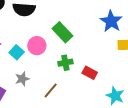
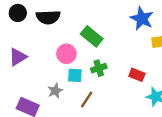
cyan square: (17, 52) -> (75, 75), moved, turned -32
red rectangle: (90, 73) -> (137, 75), moved

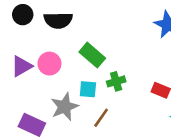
green rectangle: (92, 36) -> (92, 55), moved
pink circle: (66, 54) -> (49, 64), moved
gray star: (55, 91) -> (65, 107), size x1.5

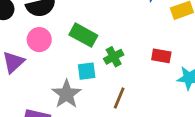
pink circle: (49, 64) -> (39, 40), moved
brown line: (101, 118) -> (119, 98), moved

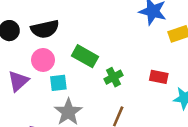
cyan square: (87, 71) -> (58, 83), moved

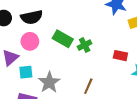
green cross: (113, 77) -> (85, 45), moved
cyan square: (58, 83) -> (26, 72), moved

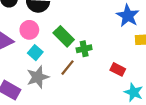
cyan square: (26, 72) -> (35, 53), moved, turned 32
brown line: (88, 86) -> (67, 68), moved

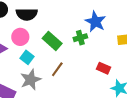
blue star: (128, 16) -> (95, 22), moved
green cross: (84, 49) -> (80, 38), moved

